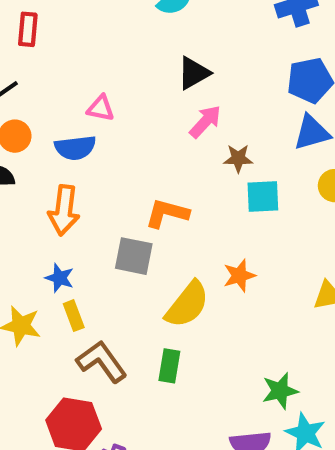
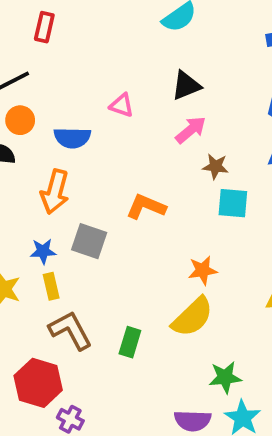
pink triangle: (101, 108) -> (122, 105), moved
gray square: (134, 256) -> (89, 241), moved
blue star: (60, 278) -> (43, 251), turned -30
yellow semicircle: (187, 304) -> (192, 317), moved

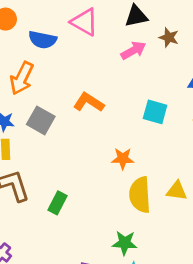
pink triangle: (122, 105) -> (85, 22), size x1.5
brown star: (215, 166) -> (169, 37), moved
yellow semicircle: (192, 317) -> (140, 195), moved, turned 120

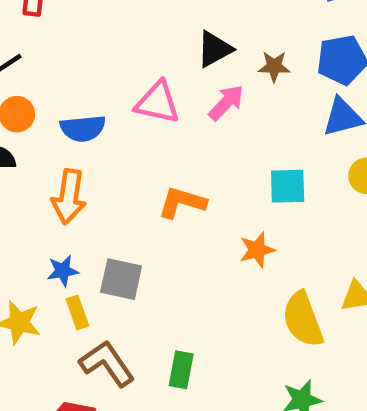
pink triangle: (85, 22) -> (157, 103), moved
gray square: (41, 120) -> (121, 279), moved
orange star: (123, 159) -> (257, 250), moved

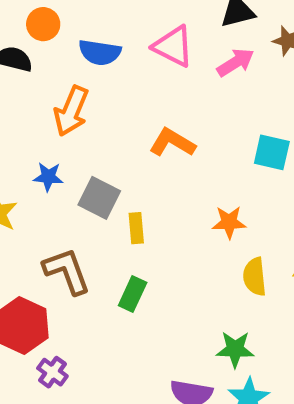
orange star: (257, 250) -> (229, 222), moved
yellow rectangle: (77, 312) -> (136, 228), moved
yellow semicircle: (303, 319) -> (255, 277), size x0.7

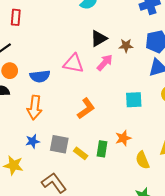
orange L-shape: (172, 143) -> (86, 109), turned 130
yellow rectangle: (136, 228) -> (81, 153), turned -32
green rectangle: (133, 294) -> (102, 149), moved

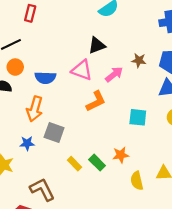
black triangle: (99, 38) -> (97, 45), moved
orange L-shape: (86, 109) -> (96, 101), moved
gray square: (59, 144) -> (54, 132), moved
green rectangle: (102, 149) -> (97, 163), turned -63

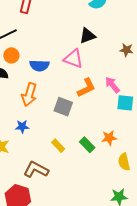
pink arrow: (114, 74) -> (112, 85), moved, turned -90
gray square: (54, 132) -> (63, 107), moved
yellow rectangle: (74, 164) -> (58, 146), moved
brown L-shape: (42, 189) -> (36, 170), turned -35

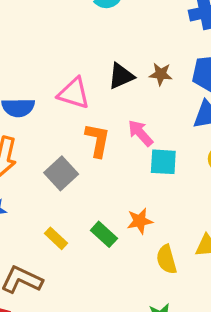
black triangle: (87, 36) -> (121, 76), moved
orange L-shape: (86, 88) -> (98, 140), turned -50
gray square: (63, 107) -> (61, 173), turned 30

